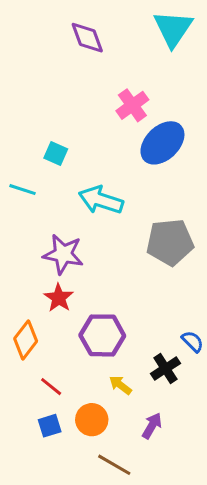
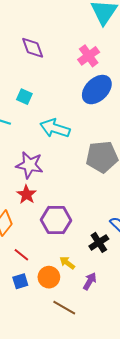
purple diamond: (87, 38) -> (33, 48), moved
pink cross: (132, 105) -> (89, 56), moved
yellow arrow: (120, 385) -> (67, 263), moved

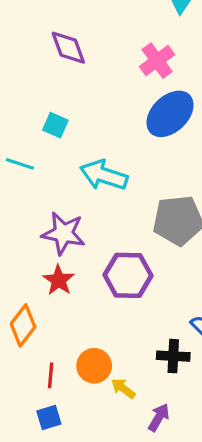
purple hexagon: (56, 220) -> (128, 275), moved
black cross: (99, 242) -> (173, 356), turned 36
red line: (21, 255) -> (51, 375), turned 56
orange circle: (49, 277) -> (94, 366), moved

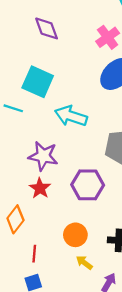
cyan square: (55, 125) -> (38, 82), size x1.8
orange circle: (94, 366) -> (75, 235), moved

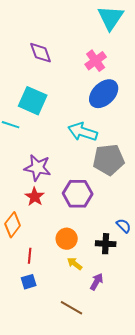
cyan arrow: (71, 116) -> (83, 132), moved

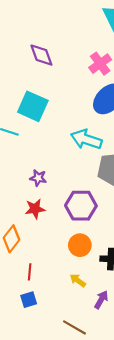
purple star: (38, 168) -> (38, 178), size x0.6
red star: (35, 197) -> (35, 209), turned 30
orange circle: (67, 239) -> (80, 245), moved

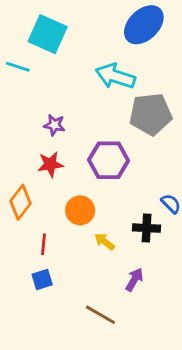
orange circle: (80, 245) -> (80, 210), moved
yellow arrow: (78, 280) -> (105, 242), moved

